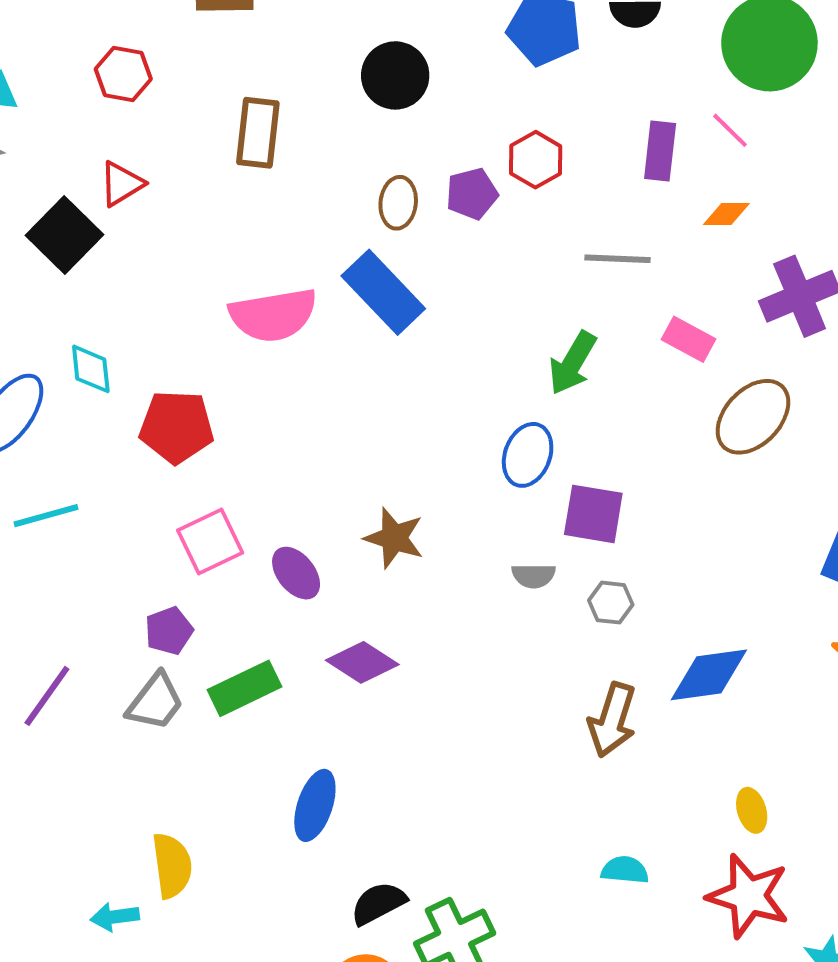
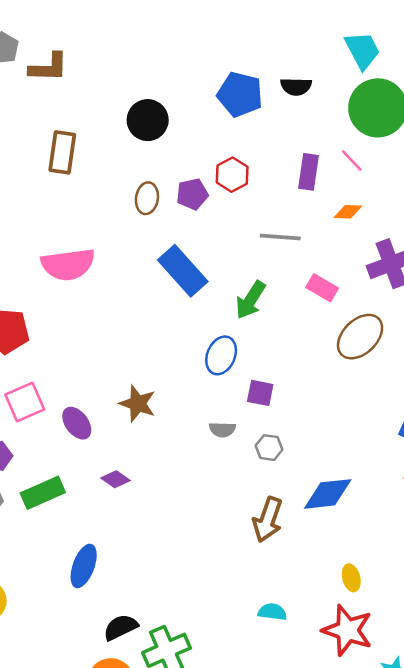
blue rectangle: (383, 292) -> (183, 271), moved
purple square: (593, 514) -> (260, 393), size x0.7
purple diamond: (362, 662) -> (116, 479), size x0.7

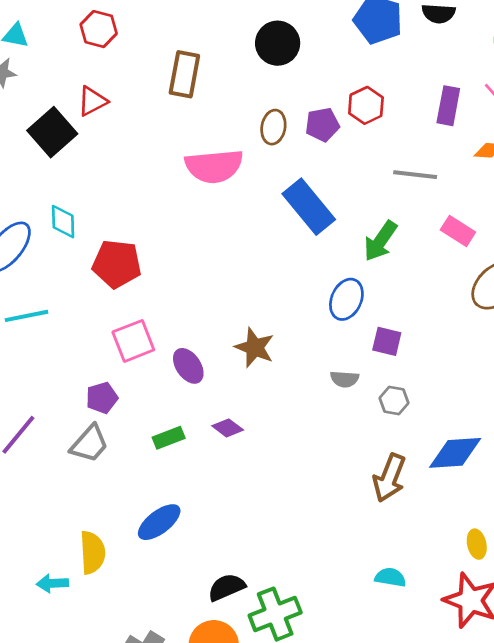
pink semicircle: (68, 264) -> (214, 166), moved
green rectangle: (43, 493) -> (169, 438), moved, size x0.7
blue ellipse: (84, 566) -> (159, 522), moved, turned 30

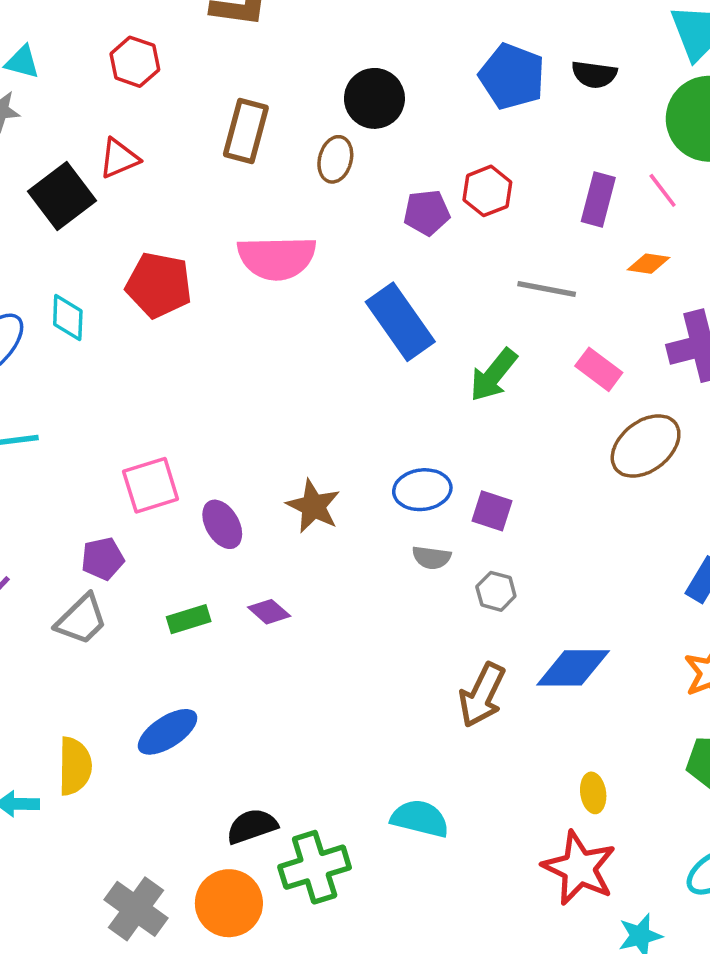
brown ellipse: (273, 127) -> (335, 159), moved
red pentagon: (117, 264) -> (159, 285), moved
blue ellipse: (346, 299) -> (422, 490), moved, turned 54
cyan semicircle: (390, 577) -> (420, 819), moved, size x1.4

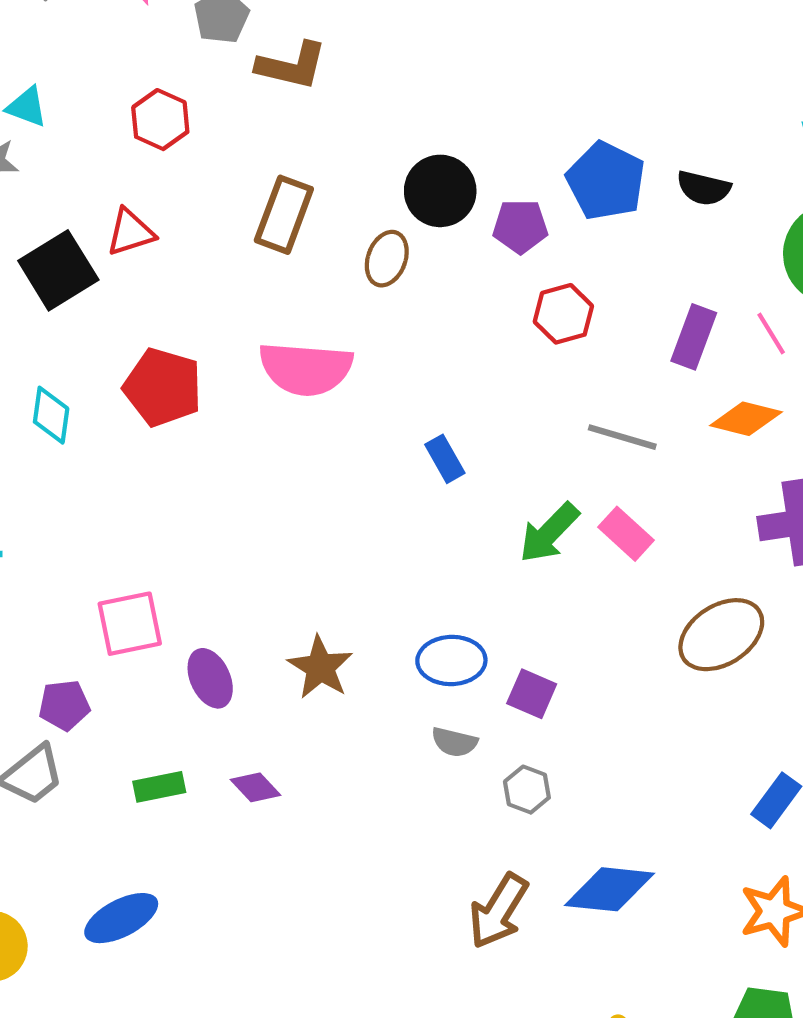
purple pentagon: (427, 213) -> (520, 226), moved
orange diamond: (649, 264) -> (746, 419), size x1.4
blue rectangle: (400, 322) -> (445, 459), size x0.5
pink rectangle: (599, 369) -> (626, 534), moved

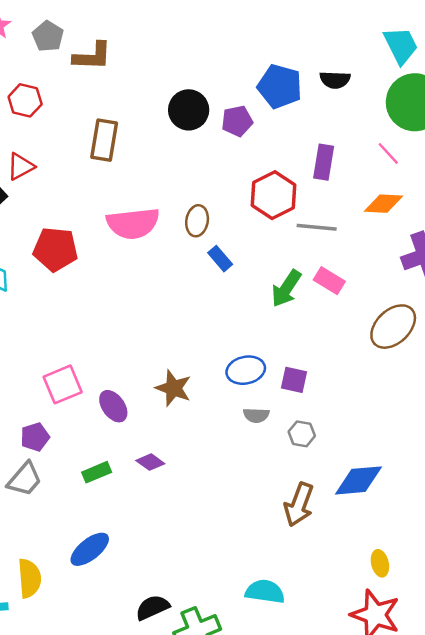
brown ellipse: (387, 259) -> (197, 221), moved
red hexagon: (563, 314) -> (273, 195), moved, size x1.4
purple rectangle: (694, 337) -> (324, 162), moved

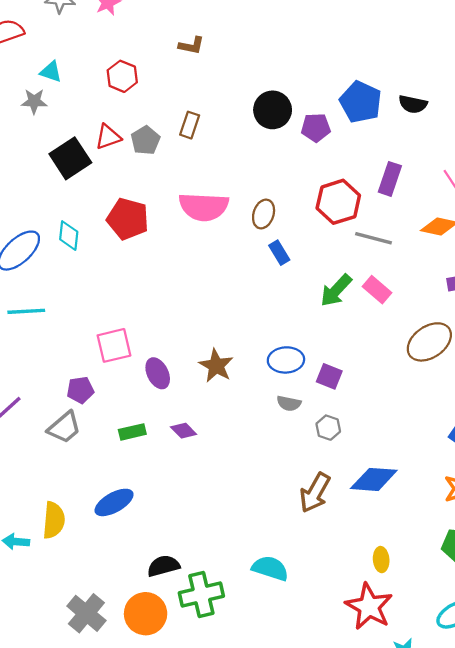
gray pentagon: (48, 36) -> (145, 140), moved
brown L-shape: (92, 56) -> (191, 46), size x0.7
brown rectangle: (104, 140) -> (190, 125), size x0.7

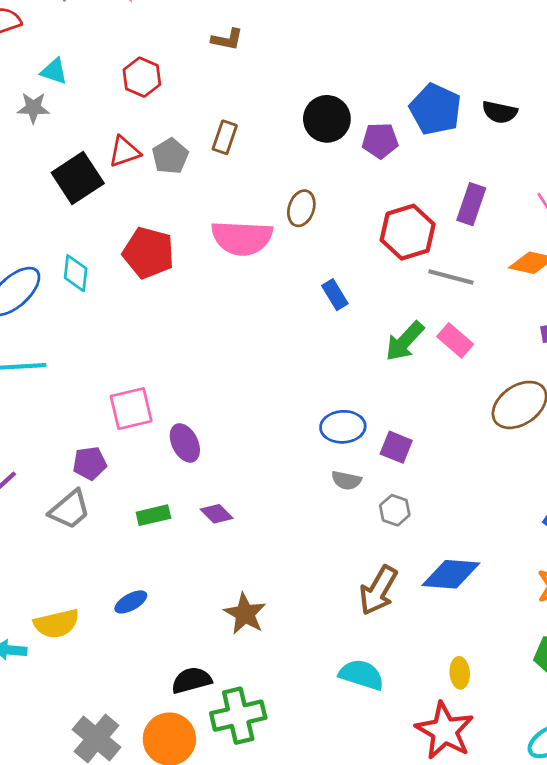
brown ellipse: (264, 214) -> (301, 208), moved
brown star: (216, 366) -> (245, 614), moved
blue ellipse: (114, 502) -> (131, 602), size x0.7
yellow semicircle: (54, 520) -> (57, 624), turned 72
cyan semicircle: (270, 568) -> (361, 675), moved

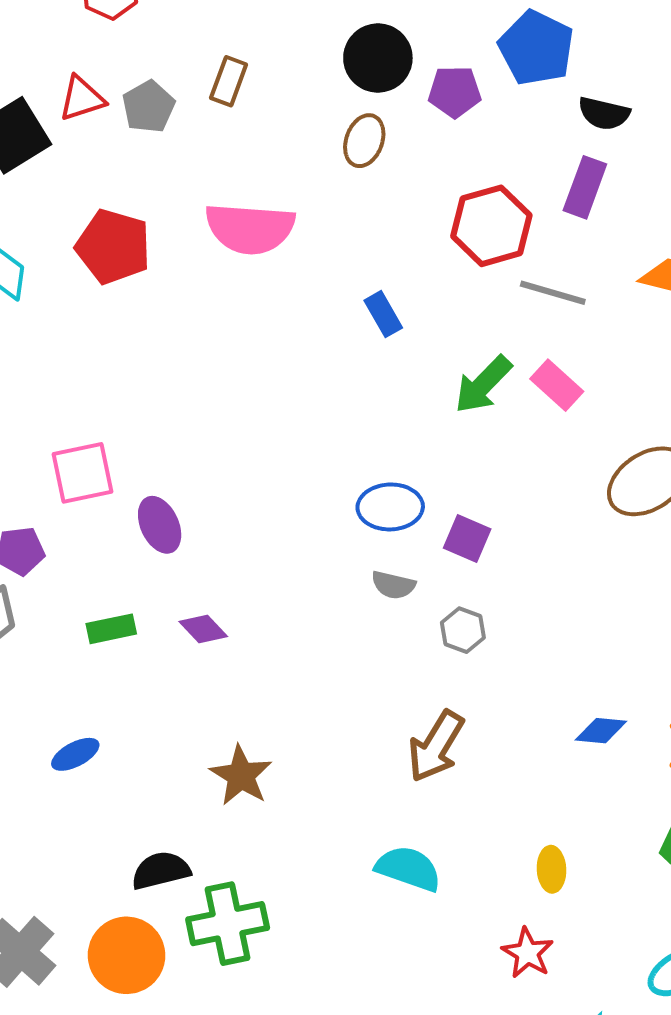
black semicircle: (500, 112) -> (604, 113), moved
brown ellipse: (301, 208) -> (364, 141), moved
blue diamond: (451, 574) -> (601, 731), moved, size x0.6
red star: (445, 731) -> (528, 953), size x0.6

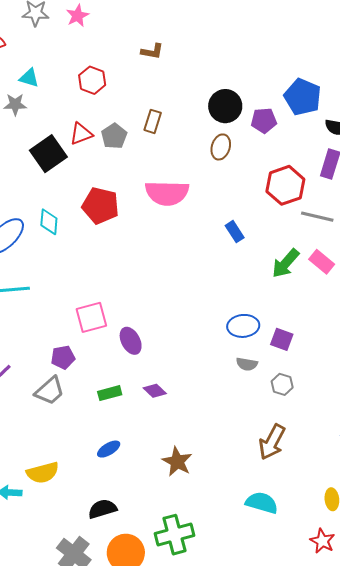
blue ellipse: (75, 754) -> (109, 449), moved
black semicircle: (161, 871) -> (102, 509), moved

